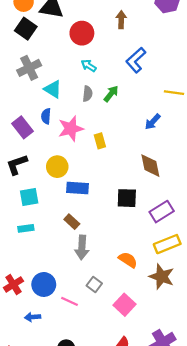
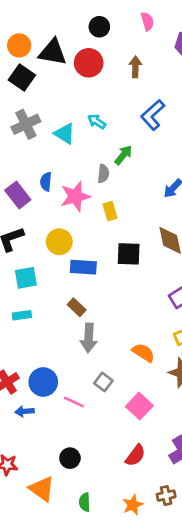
red circle: (82, 33) -> (89, 63), moved
cyan triangle: (53, 89) -> (65, 134), moved
gray semicircle: (88, 94) -> (103, 174), moved
black square: (127, 198) -> (129, 254), moved
blue arrow: (33, 317) -> (25, 411), moved

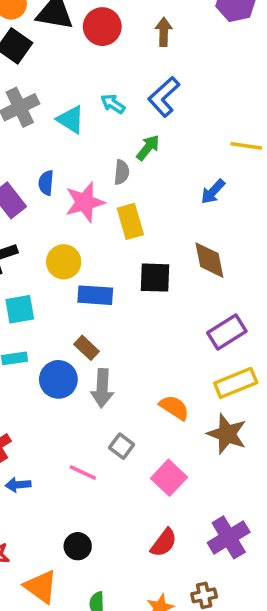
blue L-shape: (153, 115) -> (164, 97), moved
yellow rectangle: (110, 211) -> (130, 221), size x1.4
blue circle: (43, 382) -> (58, 379), moved

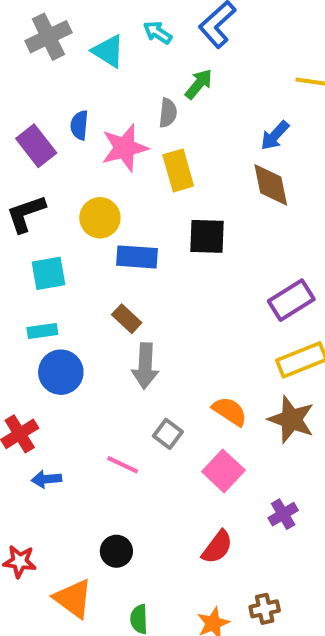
brown diamond: (209, 260) -> (271, 185), moved
blue circle: (58, 379) -> (61, 372), moved
orange semicircle: (174, 408) -> (230, 411), moved
purple cross: (229, 537) -> (283, 514), moved, size x0.6

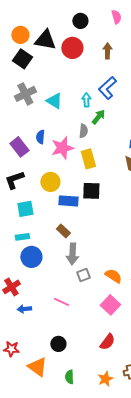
cyan arrow: (158, 33) -> (86, 100), moved, turned 56
black square: (207, 236) -> (91, 191), moved
gray square: (168, 434) -> (83, 275), moved, turned 32

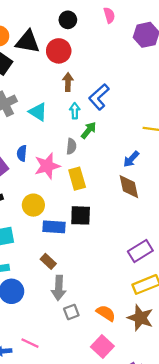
brown arrow: (107, 51) -> (68, 82), moved
pink line: (61, 302) -> (30, 343), moved

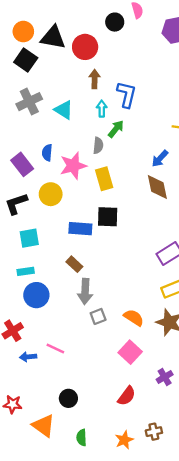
black circle: (68, 20) -> (115, 22), moved
blue L-shape: (99, 97) -> (127, 94), turned 145
yellow circle: (33, 205) -> (51, 194), moved

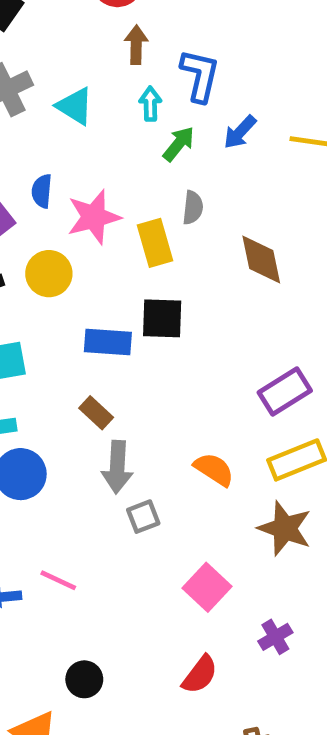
gray semicircle: (98, 145) -> (193, 208), moved
blue arrow: (160, 159) -> (240, 132), moved
orange semicircle: (134, 318) -> (214, 469), moved

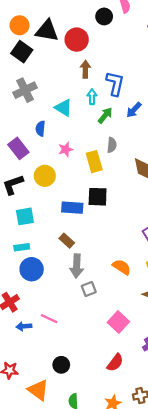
cyan triangle: (75, 106) -> (63, 108), moved
blue semicircle: (42, 191) -> (40, 129), moved
pink star: (94, 217) -> (66, 149), size x0.6

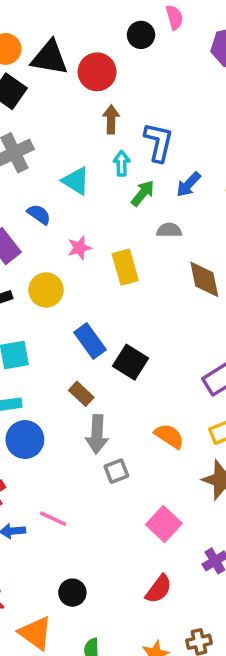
blue semicircle: (40, 129) -> (39, 214), turned 120
gray semicircle: (112, 145) -> (169, 230), moved, turned -96
black square: (98, 197) -> (130, 362), moved, turned 30
blue rectangle: (72, 208) -> (90, 341), turned 50

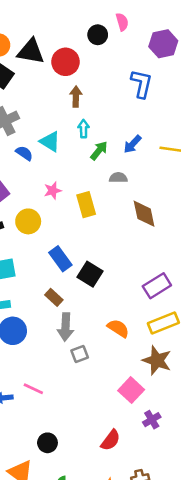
blue L-shape: (159, 142) -> (141, 84), moved
blue semicircle: (39, 214) -> (24, 153), moved
pink square: (164, 524) -> (131, 390), moved

